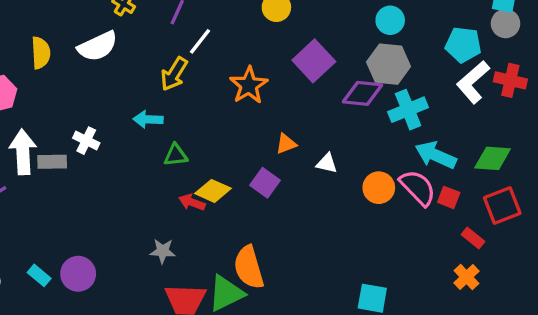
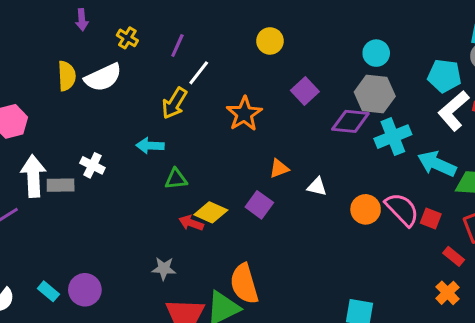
yellow semicircle: (41, 53) -> (67, 76), moved
purple square: (314, 61) -> (305, 91), size x0.7
cyan arrow: (436, 155) -> (437, 164), moved

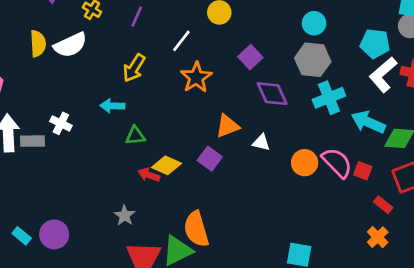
white line: (199, 73) -> (181, 41), moved
purple diamond: (350, 121) -> (272, 94), moved, turned 60
orange triangle: (279, 168) -> (227, 126), size x1.4
gray star: (164, 269) -> (125, 215), turned 30

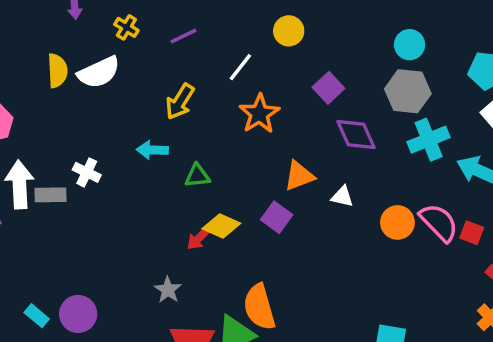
purple line: (137, 16) -> (183, 36), turned 40
green triangle: (135, 136) -> (197, 176), moved
red arrow: (149, 175) -> (199, 238), turned -65

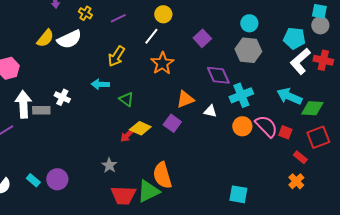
yellow circle: (289, 31) -> (163, 14), moved
yellow semicircle: (57, 71) -> (45, 38), turned 42
purple square: (328, 88) -> (202, 38), moved
cyan cross: (429, 140) -> (241, 95), moved
green triangle: (197, 176) -> (126, 99), turned 42

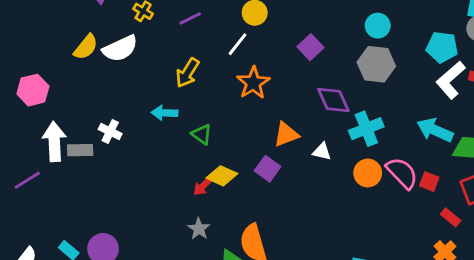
gray star: (109, 165) -> (199, 229), moved

